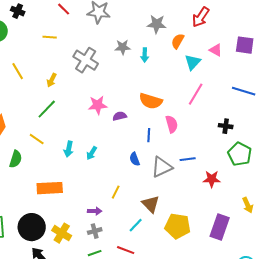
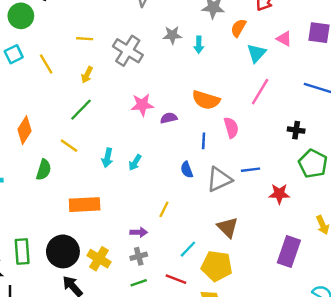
yellow line: (50, 37) -> (85, 39), moved
brown triangle: (151, 204) -> (228, 227), moved
yellow pentagon: (178, 226) -> (217, 266), moved

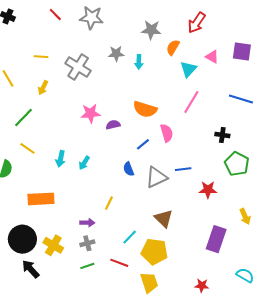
green line: (81, 110) -> (23, 118), moved
blue line: (204, 141) -> (143, 144), turned 48

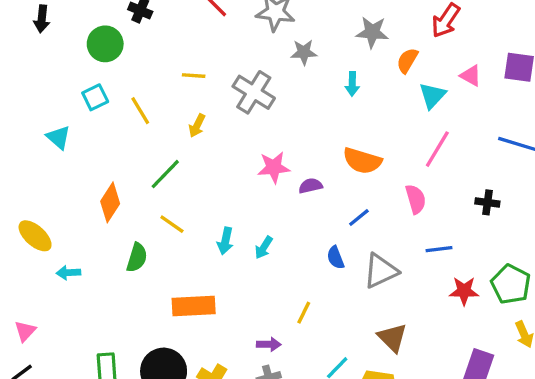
gray star: (116, 54) -> (304, 52), moved
pink semicircle: (167, 133) -> (416, 199), moved
green pentagon: (237, 164) -> (511, 284), moved
blue line: (183, 169) -> (439, 249), moved

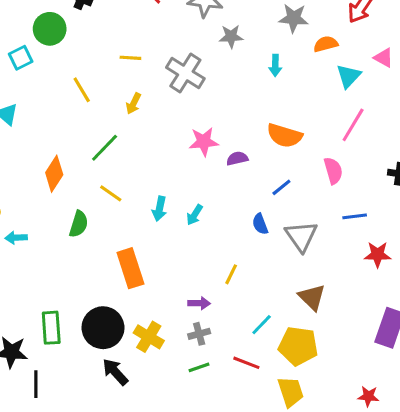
orange semicircle: (407, 61) -> (326, 44), turned 45
cyan square: (95, 97) -> (21, 58), moved
gray triangle: (381, 271) -> (301, 236), turned -40
orange rectangle: (194, 306) -> (130, 268), turned 75

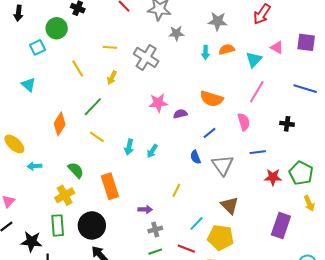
orange semicircle: (326, 44) -> (227, 49), moved
green semicircle: (79, 224) -> (76, 170), moved, turned -60
purple arrow: (199, 303) -> (145, 209), moved
yellow cross: (149, 337) -> (65, 195), moved, turned 30

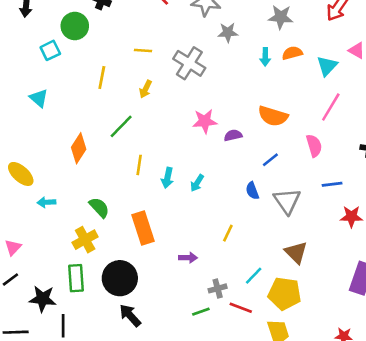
yellow line: (78, 69) -> (102, 77), turned 42
yellow line: (97, 137) -> (139, 165), moved, turned 63
gray cross: (155, 229) -> (218, 288), moved

